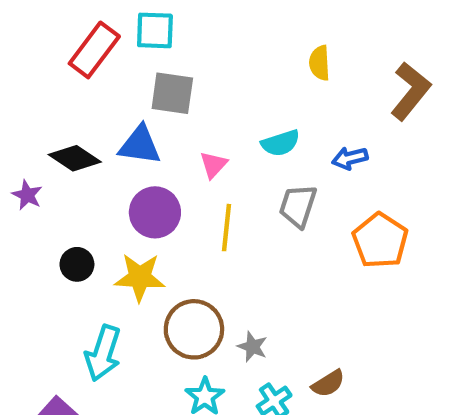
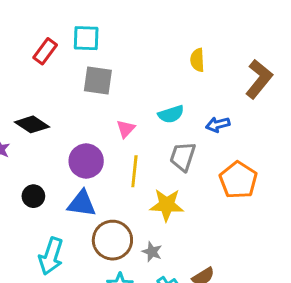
red rectangle: (94, 50) -> (45, 51), size x0.7
blue triangle: (140, 145) -> (82, 203), moved
yellow star: (140, 277) -> (167, 205), moved

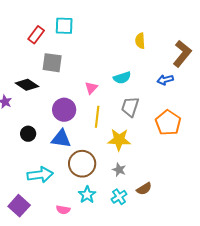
gray square: (98, 81) -> (52, 63), moved
blue arrow: (218, 124) -> (165, 80), moved
gray star: (152, 252) -> (119, 170), moved
cyan arrow: (51, 256) -> (40, 175), turned -115

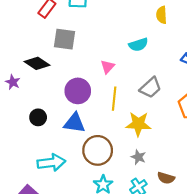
cyan semicircle: (122, 78) -> (138, 45), moved
gray trapezoid: (130, 107) -> (150, 88), turned -150
brown semicircle: (144, 189) -> (166, 178), turned 49

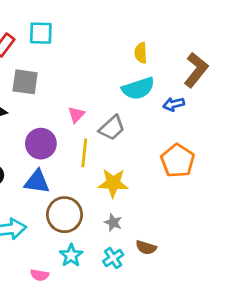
cyan semicircle: (138, 45) -> (138, 88), moved, size x1.4
gray trapezoid: (150, 88) -> (112, 128), moved

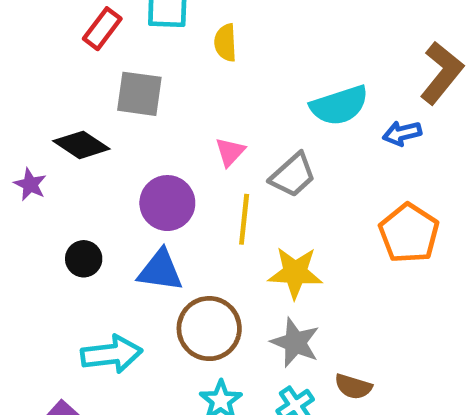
yellow semicircle: (141, 53) -> (225, 43), moved
gray star: (113, 222) -> (295, 342), size x1.5

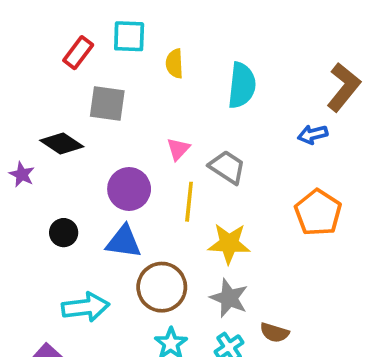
cyan semicircle: (339, 105) -> (242, 85), moved, turned -66
gray trapezoid: (293, 175) -> (227, 167), turned -105

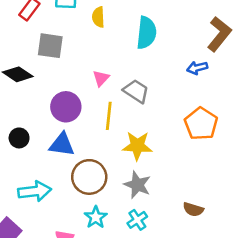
brown semicircle: (274, 333) -> (193, 209), moved

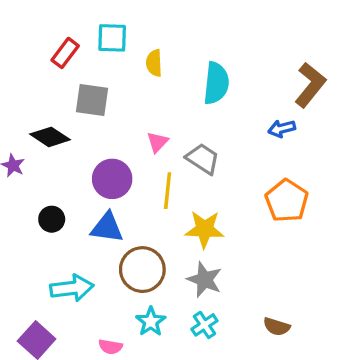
brown semicircle: (193, 209) -> (277, 327), moved

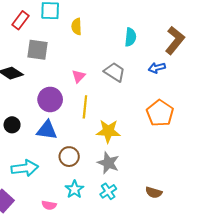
cyan semicircle: (216, 83) -> (130, 37), moved, size x0.7
gray trapezoid: (203, 159) -> (115, 72), moved
brown circle: (142, 270) -> (69, 157), size x0.7

